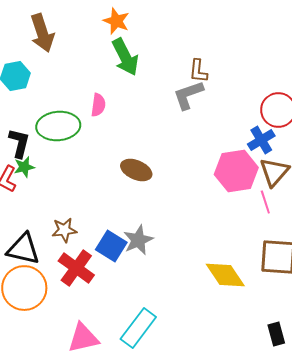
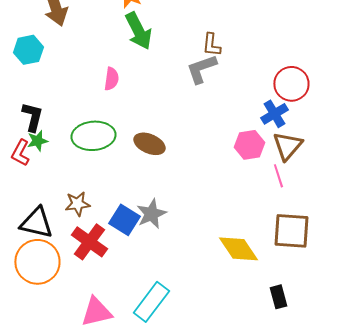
green ellipse: (58, 126) -> (93, 136), moved
pink hexagon: (236, 171) -> (249, 145), size x0.7
black rectangle: (276, 334) -> (278, 297), moved

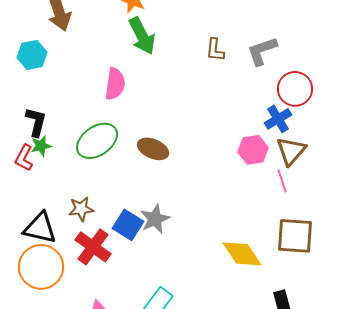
gray L-shape: (201, 69) -> (262, 51), moved
pink semicircle: (111, 79) -> (115, 84), size x1.4
green ellipse: (93, 136) -> (97, 141), turned -30

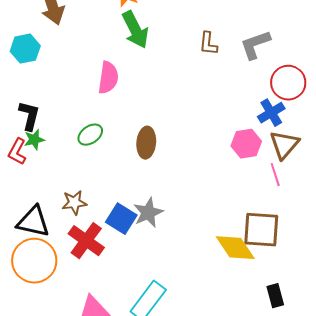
green ellipse: (97, 141) -> (90, 135), size x0.6
brown ellipse: (153, 149) -> (146, 143), turned 72
brown square: (295, 236) -> (261, 230), moved

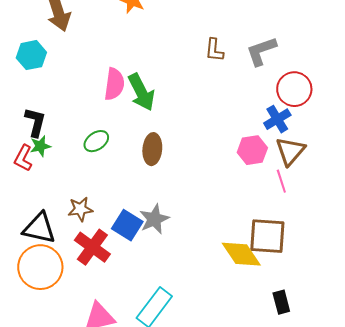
green arrow: (135, 30) -> (141, 92), moved

